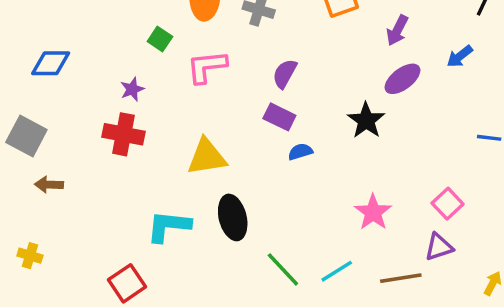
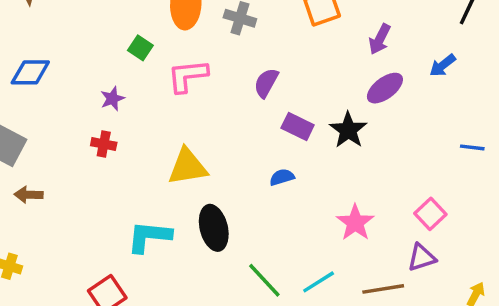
purple rectangle: (279, 117) -> (298, 127), moved
red cross: (123, 134) -> (104, 144), size x0.6
blue semicircle: (300, 152) -> (282, 177), moved

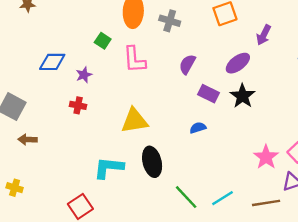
blue diamond: (30, 72) -> (52, 62), moved
pink L-shape: (188, 76) -> (134, 60), turned -88
purple ellipse: (385, 88) -> (238, 63), moved
pink star: (355, 223) -> (266, 157), moved

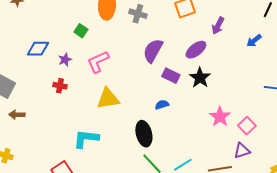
pink L-shape: (134, 60) -> (98, 62), moved, turned 70
purple semicircle: (187, 64) -> (153, 51), size x1.4
pink star: (266, 157) -> (220, 117), moved
black ellipse: (152, 162) -> (144, 134), moved

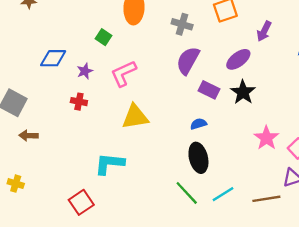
gray cross: (138, 14) -> (182, 24), moved
black ellipse: (144, 134) -> (198, 158), moved

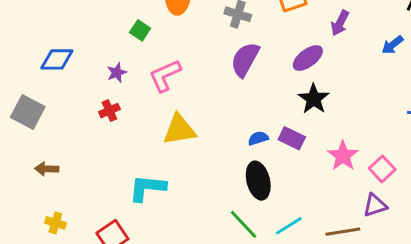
blue diamond: (53, 58) -> (57, 59), moved
purple rectangle: (209, 90) -> (292, 138), moved
red cross: (79, 102) -> (109, 111), turned -35
brown arrow: (29, 136) -> (47, 169), moved
yellow cross: (16, 184) -> (55, 223), moved

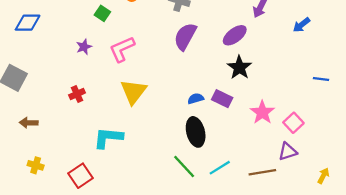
blue diamond: (57, 59) -> (28, 23), moved
red cross: (109, 111) -> (77, 94), moved
yellow triangle: (179, 129) -> (133, 92), turned -44

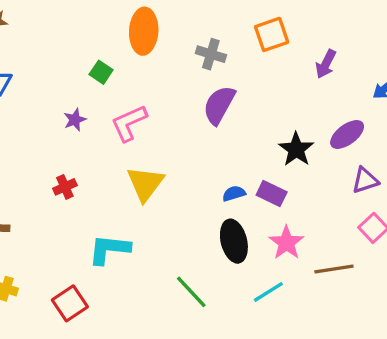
purple ellipse: (235, 35) -> (347, 134), moved
pink star: (262, 112) -> (286, 243), moved
purple triangle: (288, 152) -> (365, 180), moved
green line: (184, 166) -> (191, 292), moved
brown line: (262, 172) -> (334, 269), moved

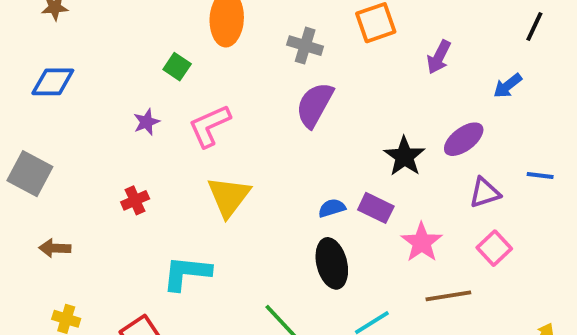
pink star: (286, 243) -> (422, 242), moved

